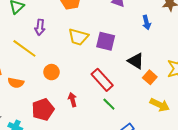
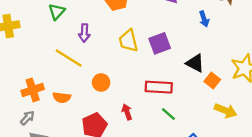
yellow trapezoid: (78, 37) -> (128, 41), turned 65
purple square: (106, 41) -> (160, 43), turned -30
red rectangle: (102, 80) -> (159, 87), turned -40

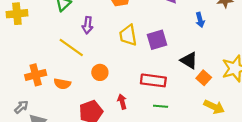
green line: (168, 114) -> (161, 106), turned -40
gray arrow: (27, 118) -> (21, 107), moved

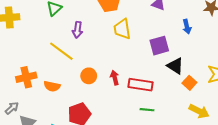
yellow trapezoid: (128, 35) -> (122, 29), moved
purple square: (157, 40) -> (159, 46), moved
red arrow: (122, 102) -> (115, 78), moved

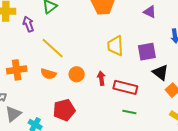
yellow trapezoid: (122, 29) -> (115, 46), moved
purple arrow: (78, 30) -> (28, 24), moved, turned 147
orange semicircle: (52, 86) -> (48, 74), moved

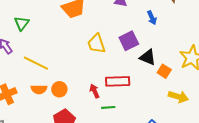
orange circle: (77, 74) -> (59, 89), moved
red arrow: (101, 78) -> (94, 91), moved
green line: (129, 112) -> (108, 107), moved

